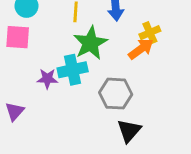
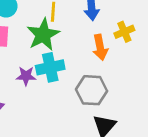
green star: (90, 43) -> (43, 35), moved
orange arrow: (141, 49) -> (100, 47), moved, turned 115

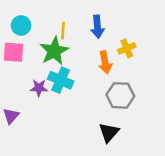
cyan cross: (50, 67) -> (61, 80), turned 35
gray hexagon: (92, 90) -> (120, 95), moved

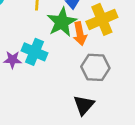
yellow cross: (127, 48) -> (102, 19), size x1.6
green star: (54, 51) -> (62, 22), moved

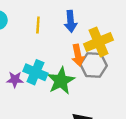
green star: (62, 22) -> (61, 81), moved
gray hexagon: (95, 67) -> (94, 65), moved

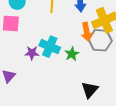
green star: (61, 81) -> (72, 54), size x0.6

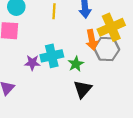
cyan cross: (50, 47) -> (52, 56), turned -36
black triangle: (90, 90) -> (83, 89), moved

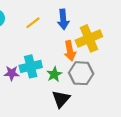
yellow line: (54, 11) -> (33, 23), turned 48
gray hexagon: (107, 49) -> (81, 73), moved

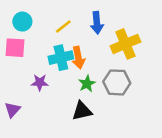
orange arrow: (70, 51) -> (78, 58), moved
cyan cross: (31, 66) -> (61, 58), moved
black triangle: (61, 99) -> (82, 111), moved, turned 36

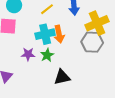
gray hexagon: (117, 82) -> (92, 42), moved
green star: (87, 84) -> (47, 55), moved

